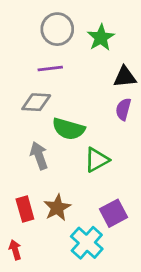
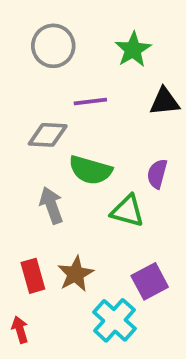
gray circle: (57, 29) -> (53, 46), moved
purple line: (50, 68) -> (90, 101), moved
purple semicircle: (123, 109) -> (157, 174), moved
green triangle: (97, 160) -> (127, 211), turned 44

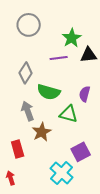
green star: (133, 50) -> (72, 38), moved
purple line: (90, 101) -> (59, 58), moved
gray diamond: (48, 135) -> (26, 73), turned -60
brown star: (76, 274) -> (42, 132), moved

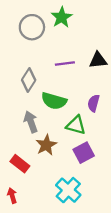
green star: (72, 38) -> (62, 17), moved
red rectangle: (18, 149) -> (20, 164), turned -36
purple square: (81, 152) -> (84, 153), moved

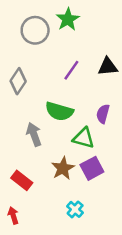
purple line: (65, 64) -> (71, 70), turned -48
gray diamond: (29, 80) -> (18, 81), moved
brown star: (46, 145) -> (63, 168), moved
cyan cross: (68, 190) -> (75, 209), size x0.6

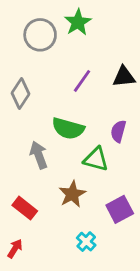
purple square: (92, 168) -> (120, 209), moved
red arrow: (13, 215) -> (15, 249), turned 49

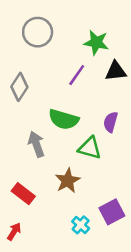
green star: (78, 22) -> (96, 43), moved, turned -30
purple square: (120, 209) -> (112, 212), moved

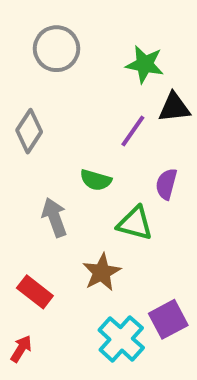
purple line: (77, 75) -> (133, 131), moved
green semicircle: (64, 119) -> (96, 180), size x0.7
cyan cross: (81, 225) -> (121, 339), size x1.6

